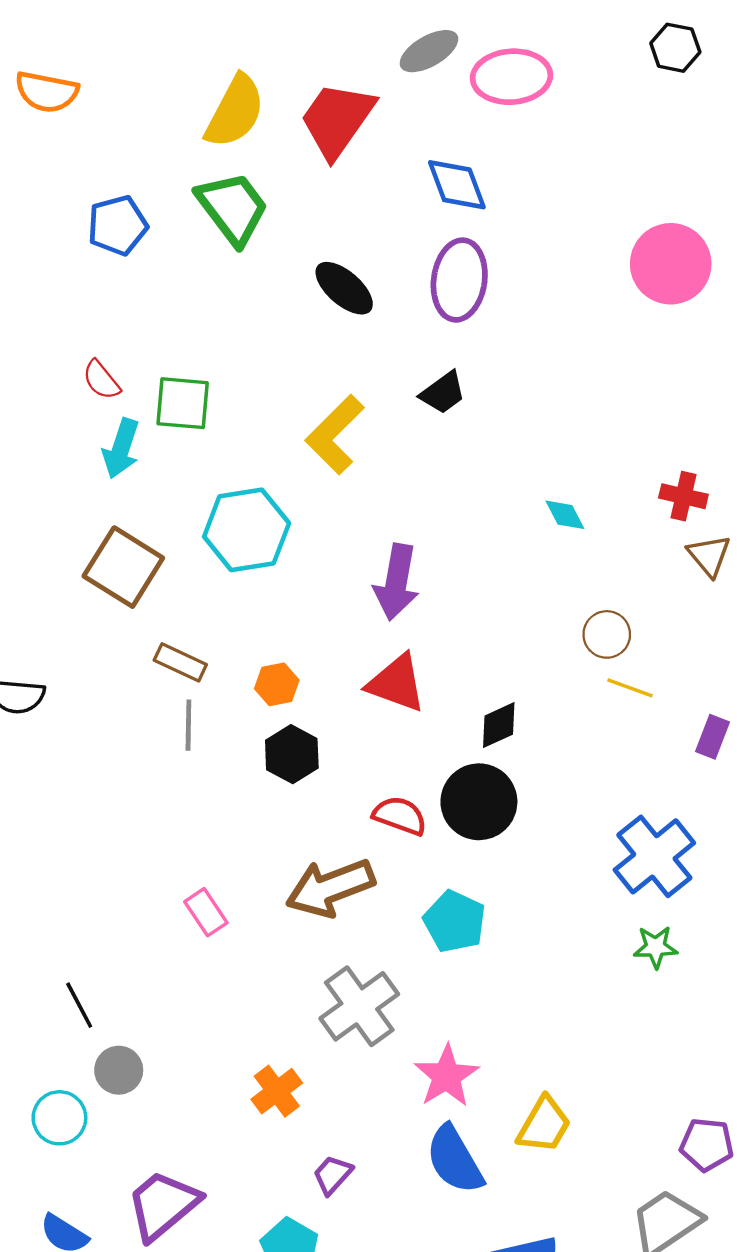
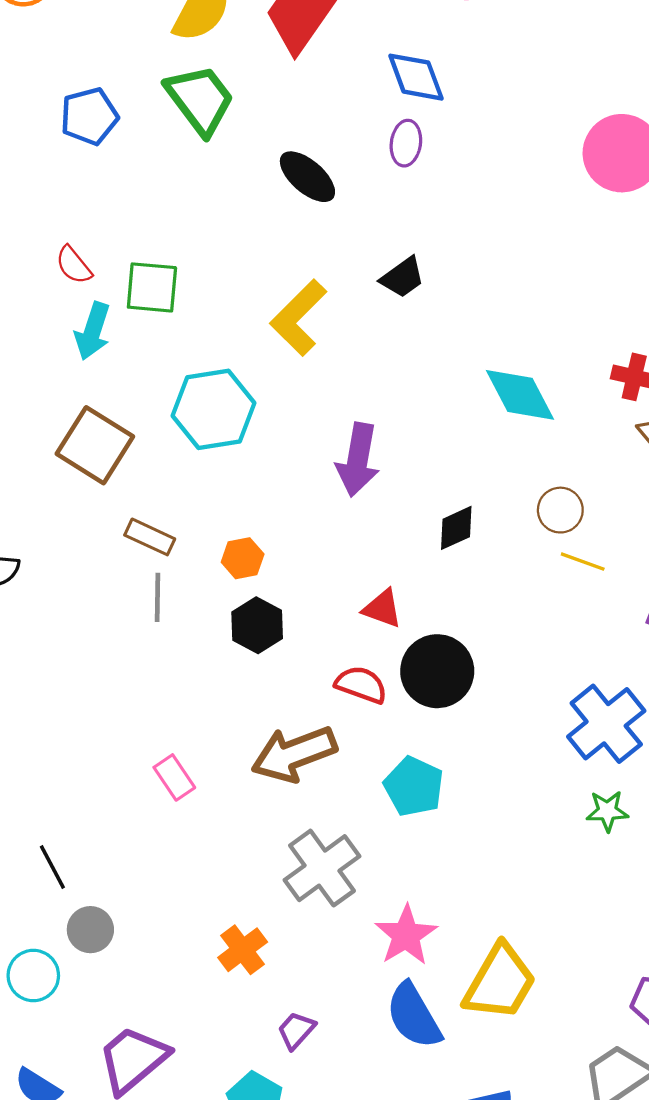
purple ellipse: (459, 280) -> (406, 143), moved, size x0.6
cyan diamond: (565, 515) -> (520, 395), size x1.8
red triangle: (396, 683) -> (382, 609), moved, size x0.7
black diamond: (499, 725) -> (456, 528), moved
yellow trapezoid: (544, 1125) -> (500, 982), size x1.4

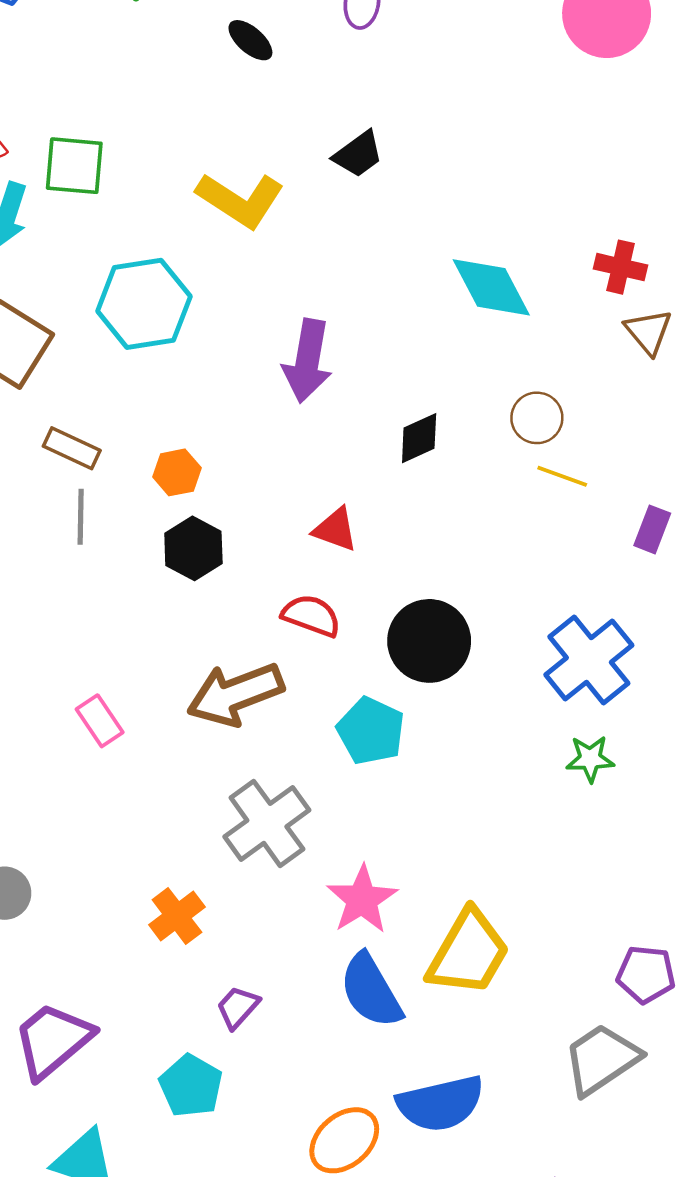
black ellipse: (307, 177) -> (250, 40), size x0.7
yellow L-shape: (298, 318) -> (240, 200), turned -102
black circle: (437, 671) -> (429, 641), moved

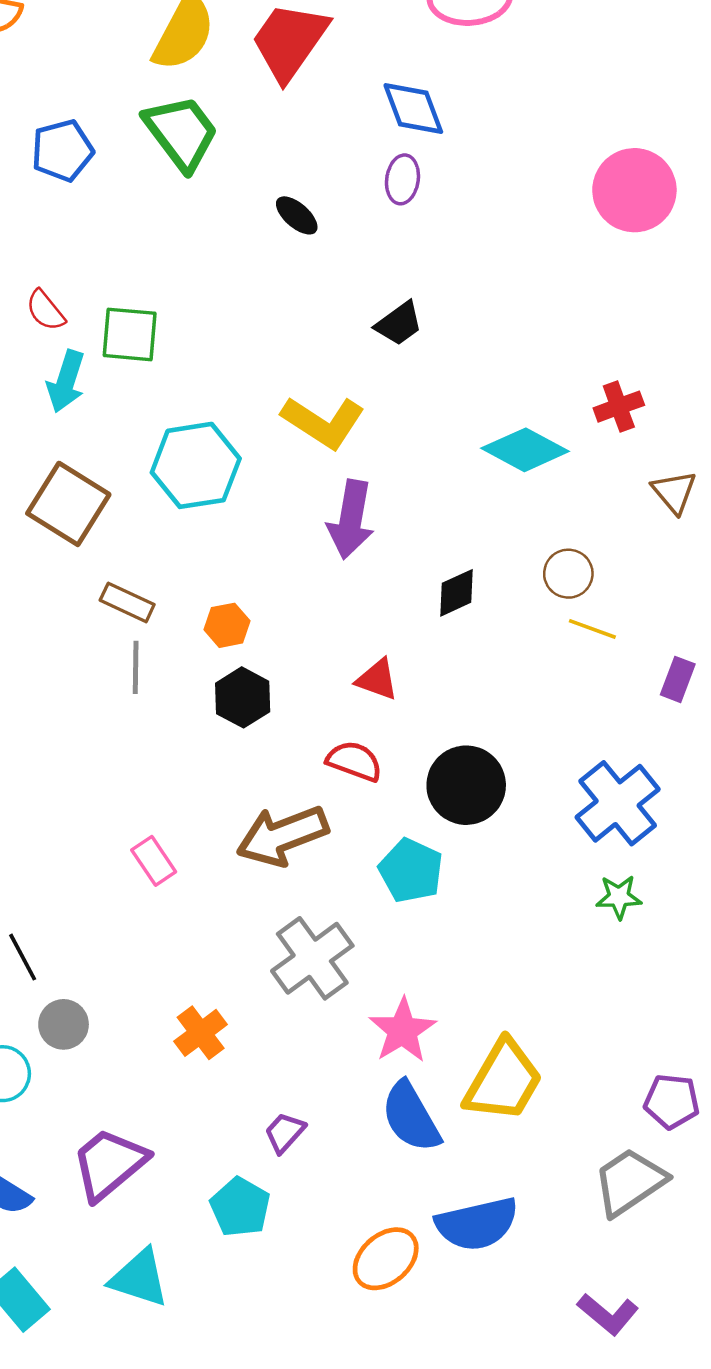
yellow L-shape: (240, 200) -> (323, 422), moved
red cross: (621, 267) -> (619, 407), moved, turned -33
cyan diamond: (491, 287) -> (525, 450), turned -34
orange cross: (177, 916) -> (201, 1033), moved

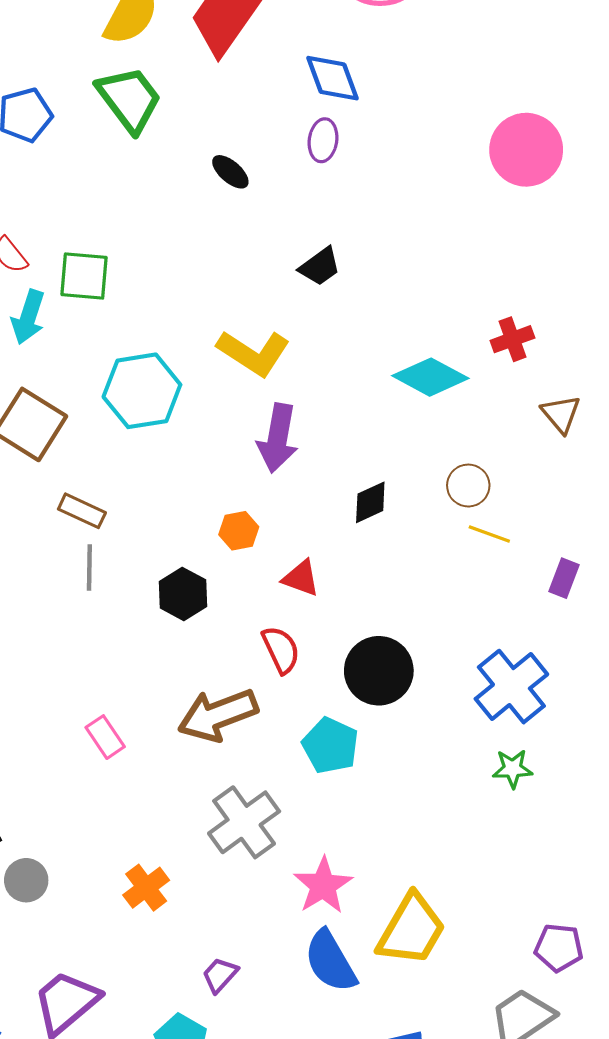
orange hexagon: (227, 625) -> (239, 531), moved
red semicircle: (354, 761) -> (281, 650), turned 45

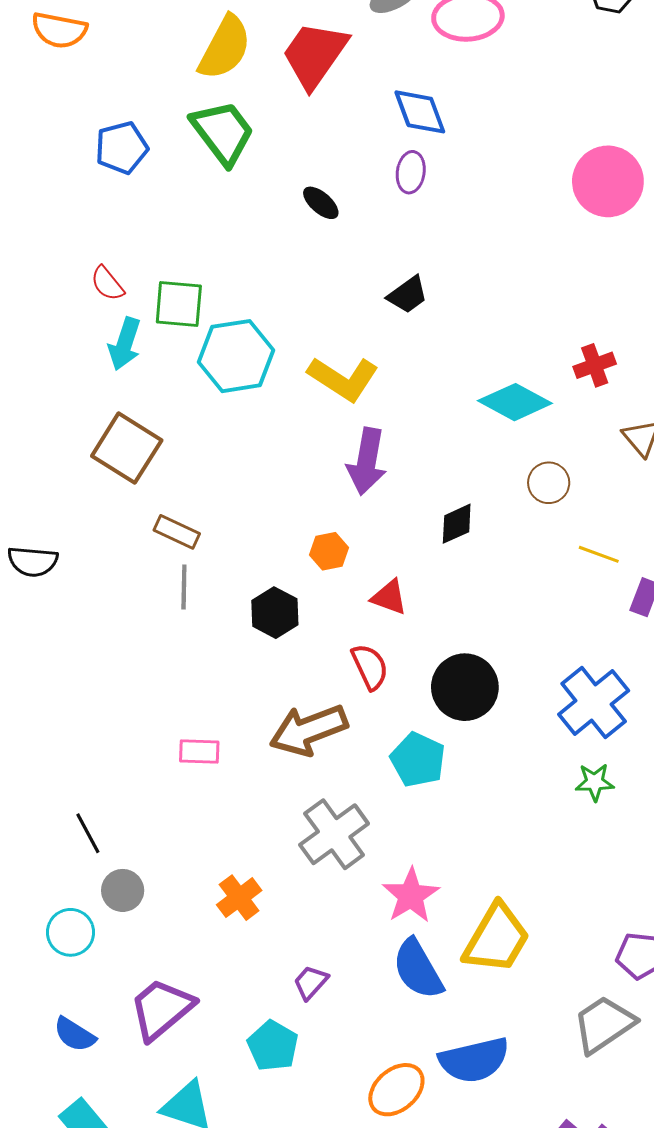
cyan hexagon: (142, 391) -> (236, 356), moved
brown circle: (468, 486) -> (549, 483), moved
yellow line: (489, 534) -> (599, 554), moved
pink rectangle: (105, 737) -> (199, 752), turned -54

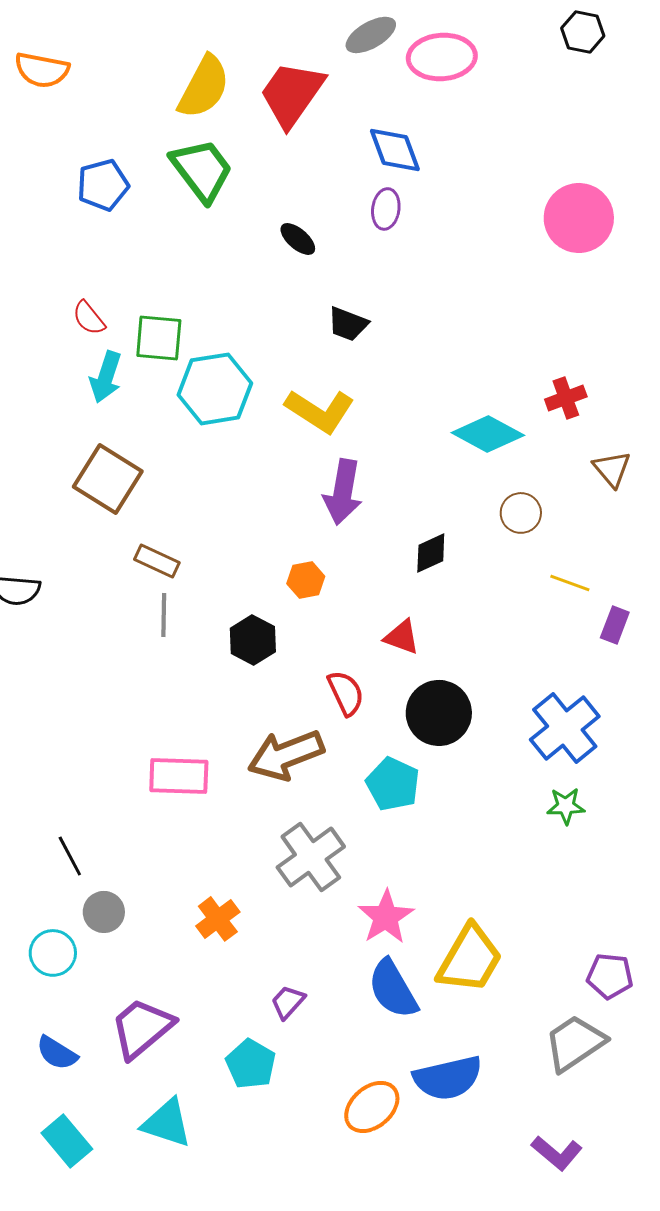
black trapezoid: (408, 295) -> (348, 324), moved, turned 57
red triangle: (389, 597) -> (402, 637), moved
pink rectangle: (199, 752) -> (179, 776), size x1.5

